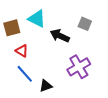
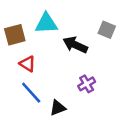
cyan triangle: (37, 19) -> (46, 23), turned -30
purple cross: (79, 67) -> (87, 84), moved, size x0.6

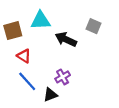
purple cross: (87, 84) -> (63, 77), moved

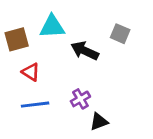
blue line: (27, 81) -> (35, 105), turned -55
black triangle: (50, 95) -> (99, 122), moved

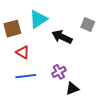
cyan triangle: (52, 27) -> (38, 19), turned -30

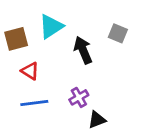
black arrow: (62, 37) -> (83, 50), turned 42

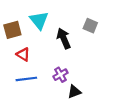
cyan triangle: (51, 26) -> (39, 20), turned -36

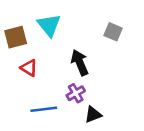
black arrow: (64, 38) -> (80, 63), moved
blue line: (26, 79) -> (44, 109), moved

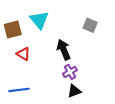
purple cross: (76, 93) -> (70, 72), moved
blue line: (44, 109) -> (19, 90), moved

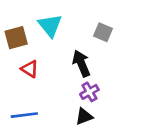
gray square: (90, 25) -> (103, 32), moved
black triangle: (74, 91) -> (84, 116), moved

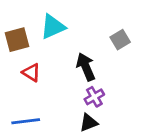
cyan triangle: (50, 25) -> (53, 27), turned 45
gray square: (103, 32) -> (120, 40), moved, turned 36

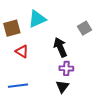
purple cross: (94, 97) -> (66, 68), turned 32
black triangle: (89, 123) -> (62, 87), turned -32

